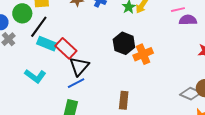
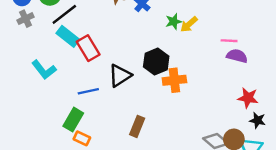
black triangle: (79, 66) -> (120, 76), moved

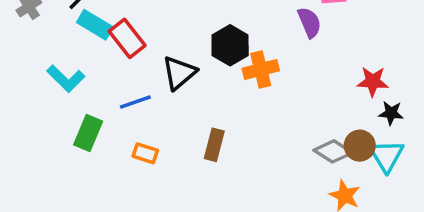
purple semicircle: (237, 56) -> (309, 22), moved, turned 60
green rectangle: (73, 120) -> (88, 133), moved
orange rectangle: (82, 138) -> (145, 153), moved

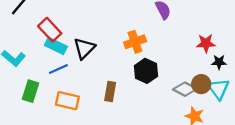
cyan rectangle: (95, 25) -> (56, 46), moved
black hexagon: (230, 45) -> (146, 71), moved
orange rectangle: (145, 153) -> (67, 101), size x1.5

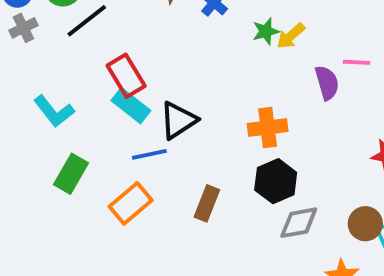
blue line: (58, 69) -> (149, 154), moved
gray diamond: (185, 89) -> (299, 223), moved, turned -50
orange rectangle: (67, 101) -> (131, 203), turned -65

